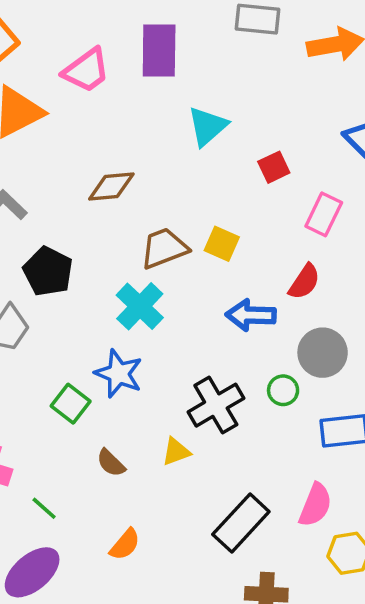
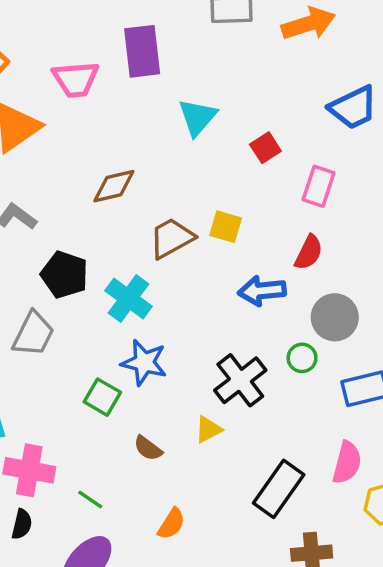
pink trapezoid: (86, 70) -> (76, 79), turned 39
cyan cross: (140, 306) -> (128, 298), moved

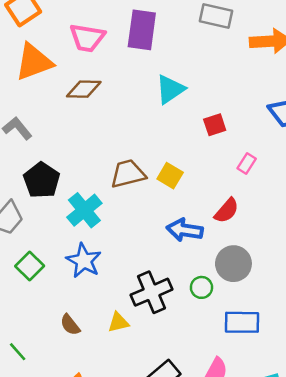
brown diamond: (114, 186) -> (84, 89), moved
pink rectangle: (319, 186) -> (247, 163), size x0.7
green square: (102, 397) -> (30, 266), moved

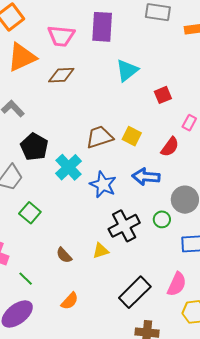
red semicircle: (227, 211) -> (170, 147), moved
blue star: (84, 261) -> (103, 185), moved

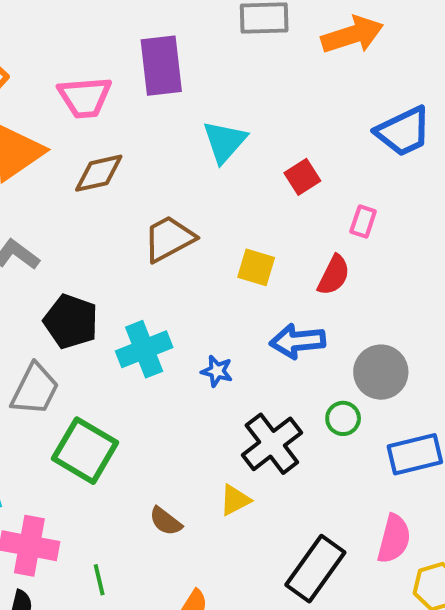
brown trapezoid: (100, 137) -> (169, 239), moved
cyan cross: (68, 167) -> (144, 349), turned 32
blue star: (103, 185) -> (217, 371), size x0.6
green square: (30, 213) -> (85, 451), size x1.5
green line: (26, 279) -> (99, 580), turned 42

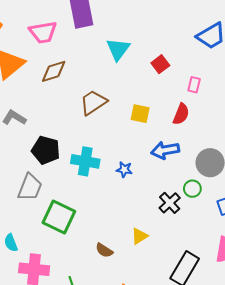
cyan cross: (144, 349) -> (85, 161), turned 36
black cross: (272, 444) -> (170, 203), moved, size x0.7

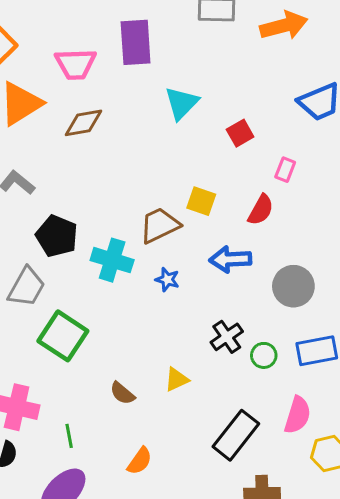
brown trapezoid: (93, 102) -> (160, 225), moved
green circle: (192, 189) -> (264, 355), moved

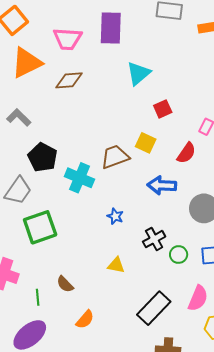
red square: (240, 133) -> (163, 109), moved
blue star: (167, 280) -> (115, 216), moved
green square: (63, 336) -> (40, 227), turned 32
yellow triangle: (177, 379) -> (116, 265), turned 30
brown semicircle: (122, 393) -> (65, 284), moved

